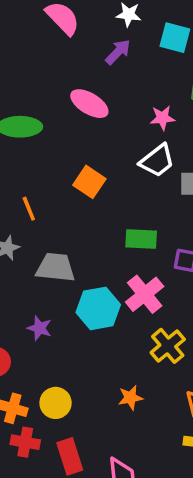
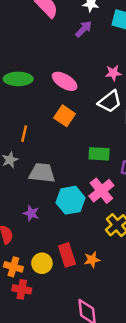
pink ellipse: (89, 104) -> (65, 81), moved
orange line: (29, 209) -> (24, 134), turned 35
red rectangle: (70, 456) -> (67, 255), moved

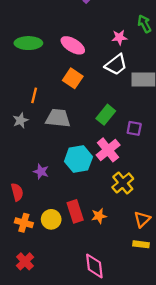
green rectangle: (99, 154) -> (106, 115), turned -54
gray trapezoid: (42, 173) -> (58, 118), moved
red cross: (22, 289) -> (25, 261), moved, turned 36

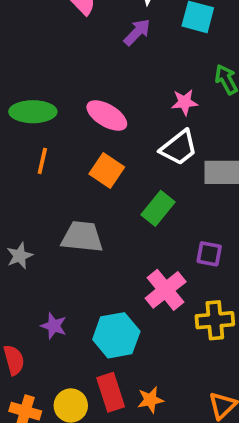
orange line: (34, 95) -> (42, 161), moved
green rectangle: (106, 115) -> (158, 208), moved
gray star: (20, 120) -> (20, 256), moved
cyan hexagon: (78, 159) -> (116, 335), moved
yellow cross: (123, 183) -> (215, 320), moved, turned 35

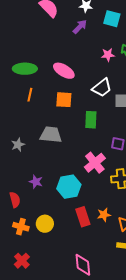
pink star: (185, 102) -> (108, 55), moved
orange square: (107, 170) -> (64, 100), turned -30
green rectangle: (158, 208) -> (91, 120), turned -36
red rectangle: (111, 392) -> (83, 217), moved
orange star: (150, 400) -> (104, 215), moved

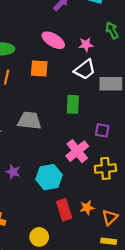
pink star: (108, 55) -> (86, 45), moved
pink ellipse: (64, 71) -> (53, 40), moved
orange square: (64, 100) -> (39, 68), moved
yellow circle: (45, 224) -> (39, 237), moved

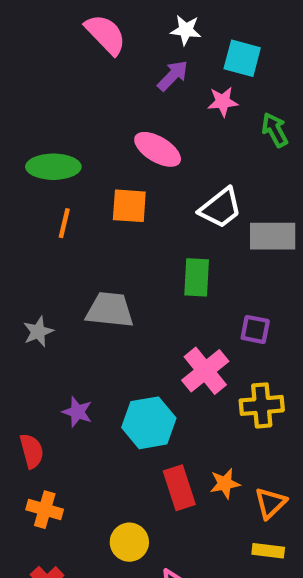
pink star: (86, 45) -> (223, 102), moved

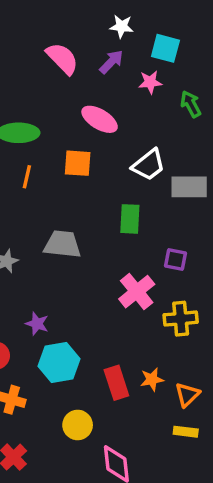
pink semicircle: (105, 34) -> (62, 58), moved
cyan hexagon: (149, 423) -> (59, 362), moved

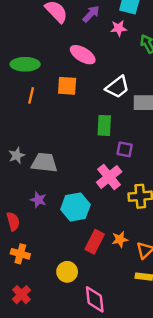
gray trapezoid: (62, 244) -> (44, 163), moved
purple square: (176, 259) -> (125, 149), moved
cyan hexagon: (59, 362) -> (75, 207), moved
red rectangle: (116, 383) -> (95, 242), turned 45

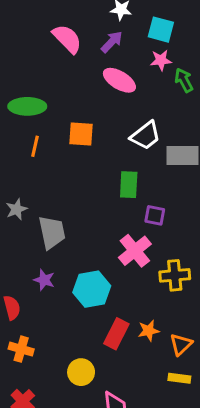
pink star: (119, 28) -> (161, 60), moved
pink ellipse: (83, 55) -> (119, 80), moved
gray star: (17, 155) -> (17, 209), moved
gray trapezoid: (44, 163) -> (52, 232), turned 72

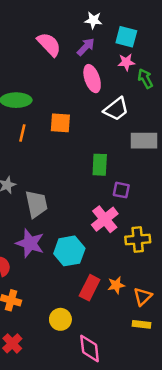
pink ellipse: (119, 80) -> (92, 79), turned 40
white trapezoid: (146, 136) -> (116, 109), moved
purple star: (44, 280) -> (30, 243), size x1.6

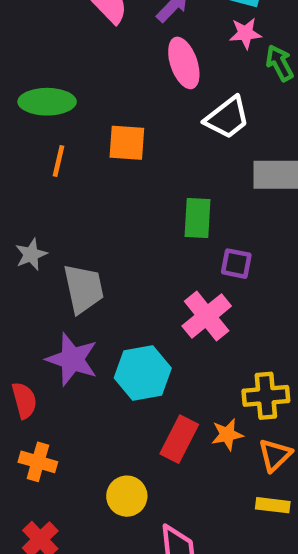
yellow cross: (138, 240) -> (266, 396), moved

